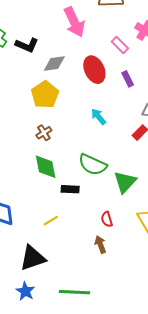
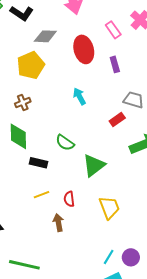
green semicircle: (93, 165) -> (65, 143), size x0.7
yellow line: (51, 221) -> (42, 195), moved

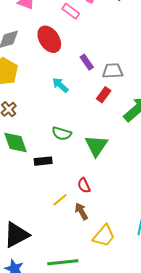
purple rectangle: (115, 64) -> (87, 62), moved
yellow line: (42, 195) -> (60, 200), moved
yellow trapezoid: (109, 207) -> (104, 236), moved, turned 80

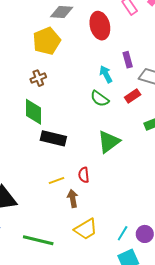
cyan arrow: (60, 85) -> (106, 74), moved
green semicircle: (62, 133) -> (100, 99), moved
black rectangle: (43, 161) -> (53, 138), size x1.4

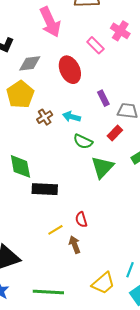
cyan arrow: (106, 74) -> (72, 117), moved, turned -36
brown cross: (38, 78) -> (45, 117), moved
green triangle: (109, 142) -> (102, 167), moved
yellow trapezoid: (86, 229) -> (103, 283), moved

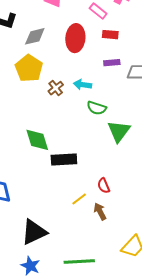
red ellipse: (70, 70) -> (75, 38), turned 36
purple rectangle: (103, 98) -> (112, 63), turned -63
red rectangle: (115, 133) -> (110, 35), moved, turned 56

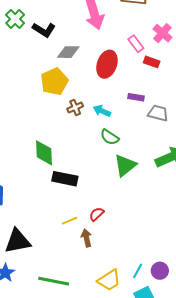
red rectangle: (110, 35) -> (152, 62), moved
red semicircle: (104, 186) -> (97, 214), turned 56

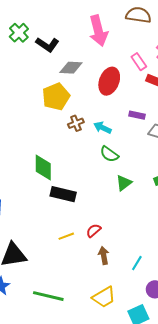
green triangle: (125, 165) -> (124, 183), size x0.7
brown arrow: (86, 238) -> (104, 256), moved
cyan line: (138, 271) -> (137, 263), moved

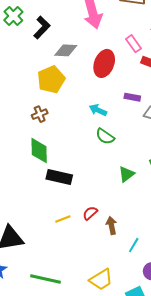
black L-shape: (47, 45) -> (42, 28), turned -80
brown cross: (76, 123) -> (40, 114), moved
green triangle: (124, 183) -> (126, 174), moved
brown arrow: (104, 256) -> (111, 225), moved

